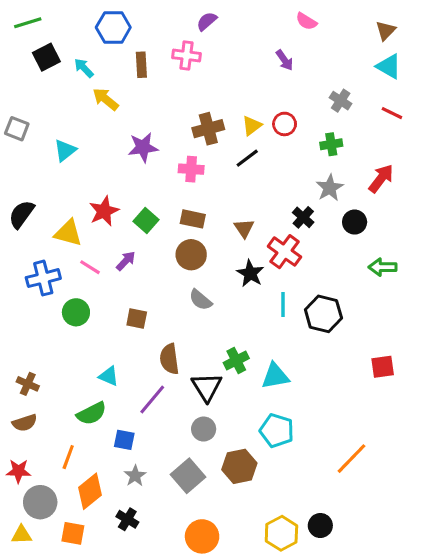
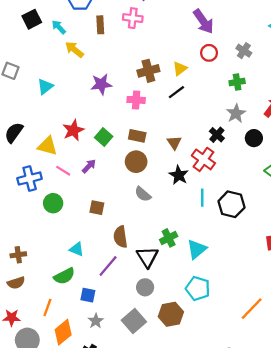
purple arrow: (285, 60) -> (203, 21), size x1.6
red circle: (285, 124) -> (209, 53), moved
cyan triangle: (275, 376) -> (197, 249), turned -30
brown cross: (28, 384) -> (18, 255), turned -32

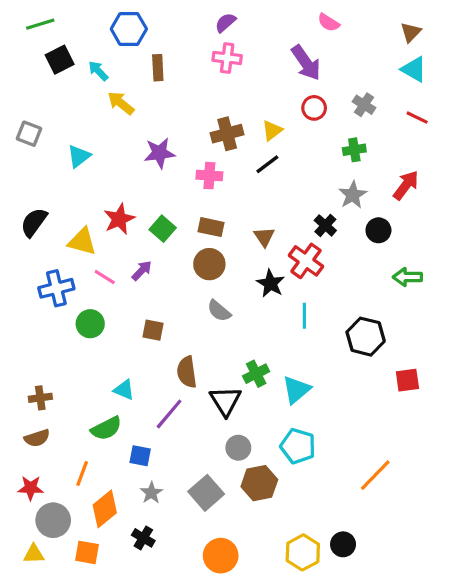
pink cross: (133, 18) -> (227, 58), moved
black hexagon: (231, 204) -> (366, 337), moved
gray circle: (145, 287) -> (238, 448), moved

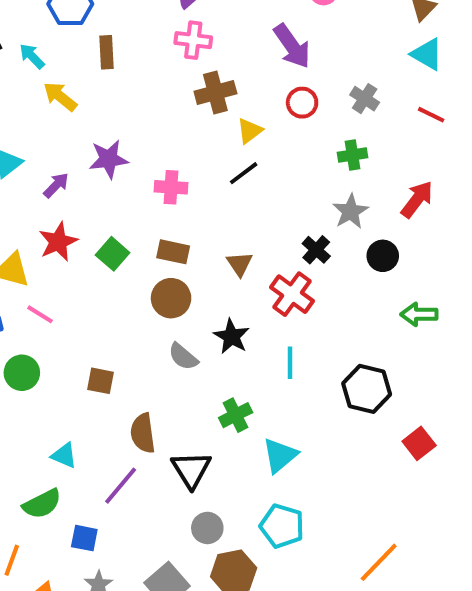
brown cross: (227, 134) -> (215, 93), moved
purple arrow: (142, 271) -> (56, 185), moved
black star: (271, 283) -> (232, 336), moved
green cross: (256, 374) -> (236, 415), moved
red square: (407, 380) -> (419, 443), turned -30

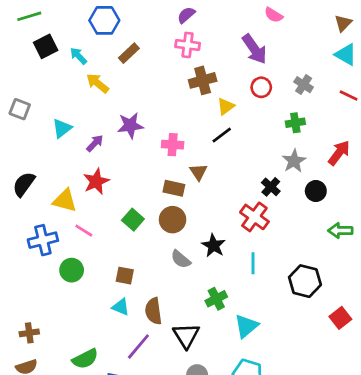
brown rectangle: (107, 52) -> (129, 53), turned 50
green square: (113, 254) -> (133, 220), moved
brown triangle: (240, 264) -> (198, 172), moved
cyan triangle: (64, 455) -> (121, 307), moved

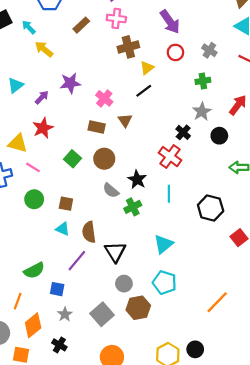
brown rectangle: (129, 53) -> (81, 25), moved
pink cross: (173, 145) -> (104, 98), turned 35
brown rectangle: (174, 188) -> (97, 127), moved
green circle: (72, 270) -> (34, 199), moved
green cross: (216, 299) -> (133, 207), moved

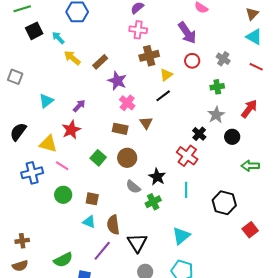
brown rectangle: (81, 25) -> (100, 62), moved
purple star: (70, 83) -> (117, 81), moved, turned 30
cyan triangle: (16, 85) -> (46, 101), moved
purple arrow: (42, 97) -> (79, 106), moved

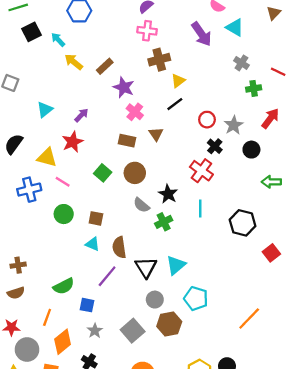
cyan triangle: (254, 37) -> (235, 27), moved
red circle: (192, 61) -> (207, 120), moved
green cross: (217, 87) -> (254, 88), moved
cyan triangle: (181, 236) -> (176, 265), moved

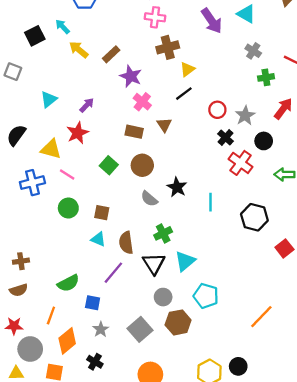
black square: (31, 32) -> (35, 36), moved
red cross: (201, 171) -> (241, 163), moved
green cross: (164, 222) -> (163, 233), moved

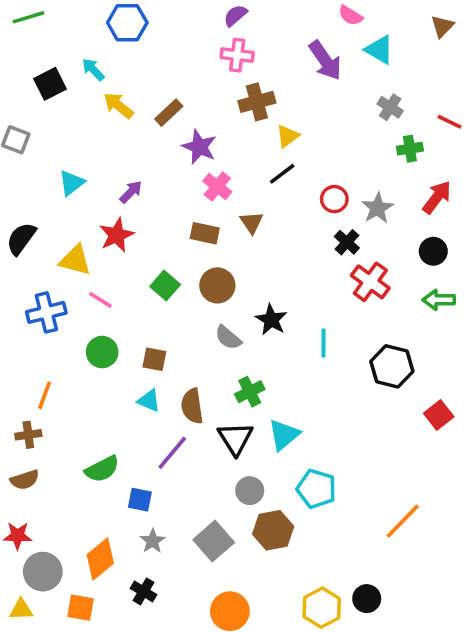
black circle: (264, 141) -> (433, 251), moved
orange line: (51, 316) -> (45, 395), moved

